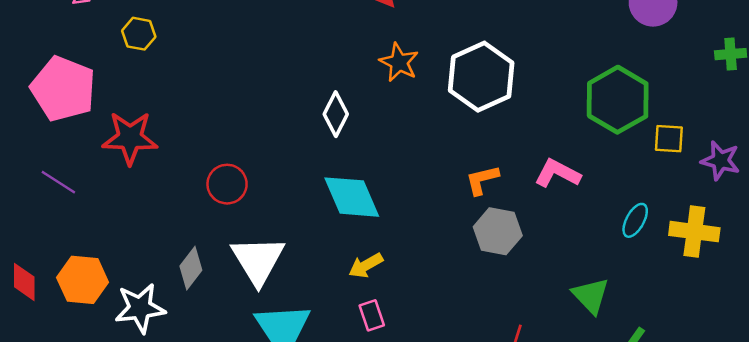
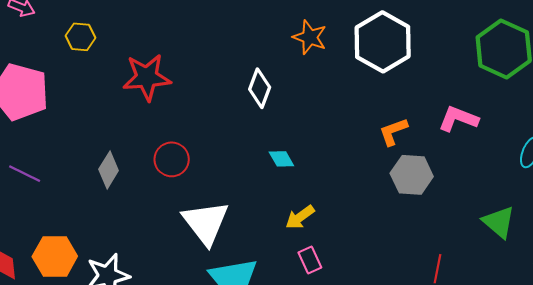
red star: (130, 138) -> (147, 77), moved
cyan diamond: (352, 197) -> (281, 159), size x0.5
gray diamond: (191, 268) -> (109, 170), moved

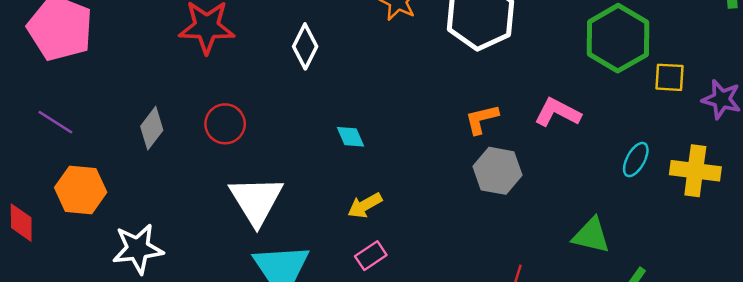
white diamond: (260, 88) -> (305, 46), moved
green triangle: (499, 222) -> (591, 235), turned -33
orange hexagon: (55, 256) -> (81, 190), moved
pink rectangle: (310, 260) -> (371, 256), turned 75

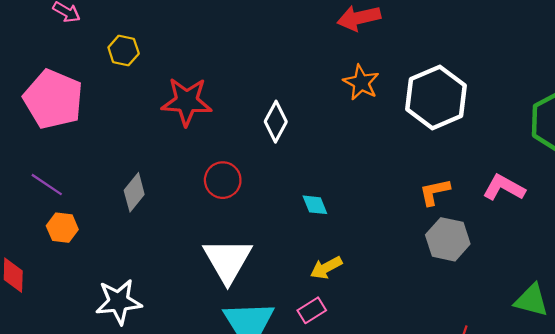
red circle: (225, 124) -> (223, 180), moved
orange hexagon: (81, 190) -> (62, 228), moved, size x0.7
pink rectangle: (371, 256) -> (312, 310), moved

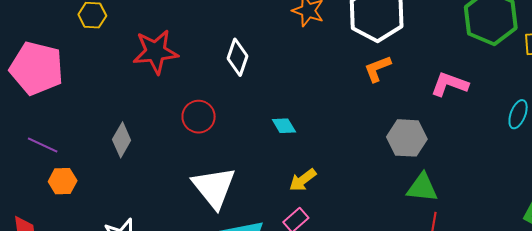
orange L-shape: (435, 192) -> (377, 69), moved
green triangle: (531, 300) -> (422, 188), moved

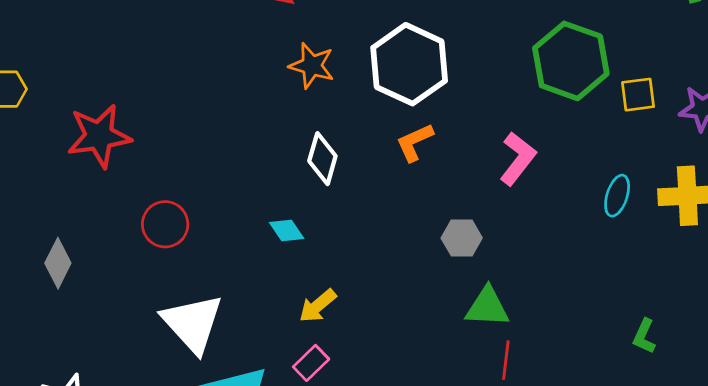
white diamond: (238, 57) -> (322, 159), moved
pink L-shape: (450, 84) -> (518, 159), turned 111
gray hexagon: (407, 138) -> (462, 238), size x0.7

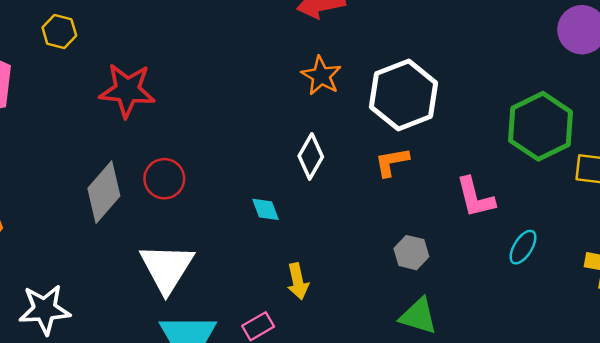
pink L-shape: (518, 159) -> (475, 197), turned 114
cyan ellipse: (617, 196) -> (523, 247), moved
gray diamond: (58, 263) -> (104, 192), moved, size x1.4
yellow arrow: (318, 306) -> (298, 281), moved, turned -76

